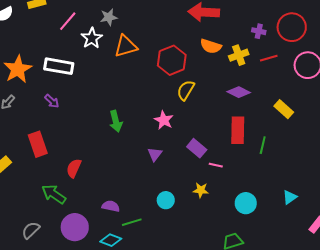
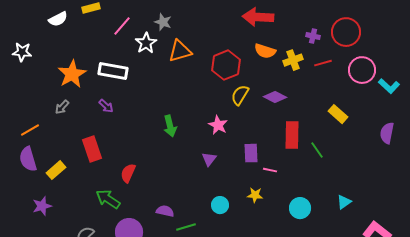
gray star: (109, 17) -> (163, 22), turned 30
purple diamond: (239, 92) -> (275, 97), moved
green line: (263, 145) -> (317, 150), turned -48
purple rectangle: (197, 148) -> (251, 153), turned 48

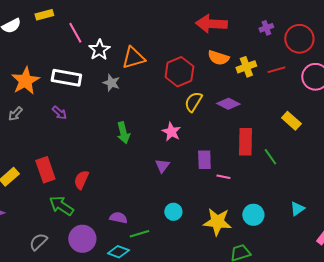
gray star: (163, 22) -> (111, 83), moved
pink line: (122, 26) -> (75, 33), turned -70
purple cross: (313, 36) -> (266, 28), moved, turned -32
red rectangle: (92, 149) -> (45, 170), moved
yellow star: (255, 195) -> (217, 222), moved, size x1.8

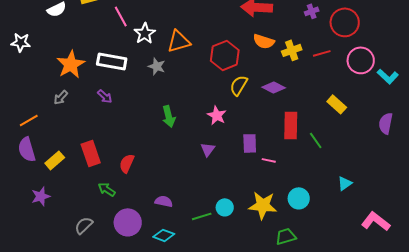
green arrow: (61, 206) -> (107, 189), size x0.7
cyan triangle: (297, 209) -> (345, 183), moved
cyan circle: (173, 212) -> (225, 207), moved
green line: (139, 234) -> (202, 216), moved

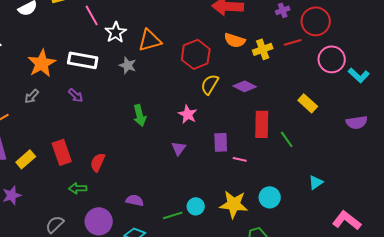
red line: (322, 53) -> (293, 42), moved
purple semicircle: (386, 123) -> (357, 122), turned -110
green arrow: (107, 189) -> (78, 188), turned -36

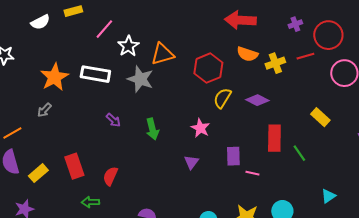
pink line: (92, 15) -> (104, 29), turned 70
gray star: (128, 65) -> (140, 79), size x1.5
purple arrow: (76, 95) -> (113, 120), moved

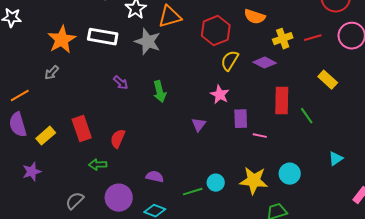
red line: (305, 56) -> (313, 38), moved
yellow cross: (275, 63) -> (283, 39), moved
pink star: (200, 128) -> (220, 95), moved

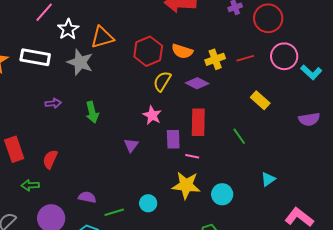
orange semicircle: (255, 17) -> (182, 51), moved
purple arrow: (121, 83) -> (53, 103), turned -49
red rectangle: (282, 101) -> (198, 122), moved
yellow star: (254, 181) -> (186, 185), moved
green line: (193, 192) -> (114, 212), moved

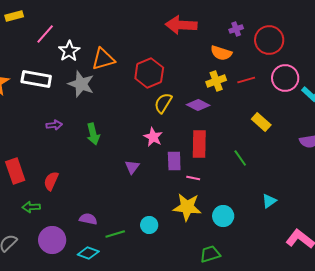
orange semicircle: (182, 51) -> (221, 53), moved

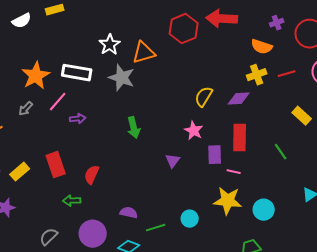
pink line: (45, 34) -> (58, 102), moved
red hexagon: (149, 73) -> (184, 29), moved
purple diamond: (198, 105) -> (239, 99), turned -30
purple arrow: (54, 125) -> (78, 119), moved

